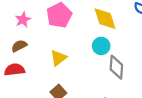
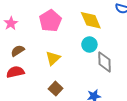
pink star: (23, 20) -> (11, 23), moved

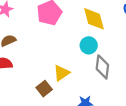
yellow triangle: (53, 58) -> (61, 73), moved

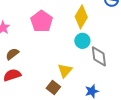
yellow diamond: (94, 19) -> (81, 17), turned 60

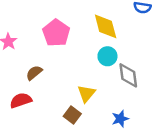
yellow diamond: (81, 17) -> (106, 26), turned -45
brown semicircle: (12, 54) -> (34, 73), moved

